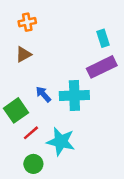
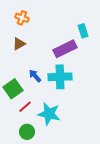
orange cross: (27, 22) -> (22, 18), turned 32
purple rectangle: (102, 67) -> (65, 49), moved

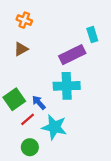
blue arrow: (35, 76) -> (39, 103), moved

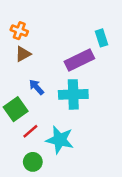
orange cross: (24, 20) -> (19, 31), moved
blue arrow: (39, 103) -> (36, 87), moved

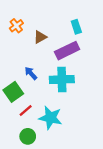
orange cross: (19, 31) -> (16, 26), turned 32
cyan rectangle: (101, 38) -> (76, 27), moved
brown triangle: (23, 54) -> (40, 37), moved

